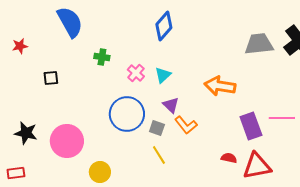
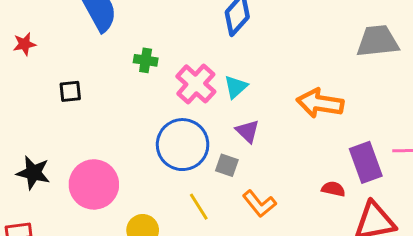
pink cross: (136, 73) -> (196, 84), size x1.5
orange L-shape: (186, 125) -> (259, 204), moved
yellow line: (159, 155) -> (199, 207), moved
red semicircle: (229, 158) -> (333, 189), moved

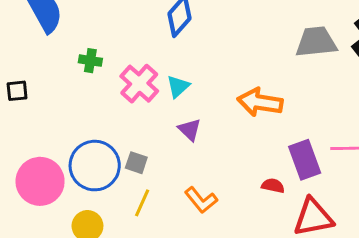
blue circle: (183, 145) -> (95, 166), moved
gray square: (227, 165) -> (136, 163), moved
yellow line: (199, 207) -> (142, 203), turned 56

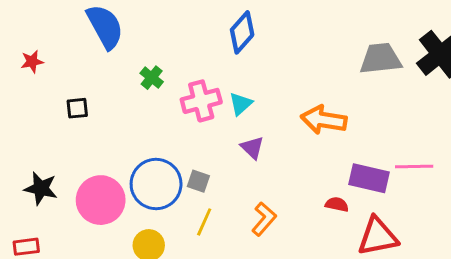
green cross: (90, 61) -> (152, 78), turned 30
pink cross: (139, 84) -> (201, 101), turned 33
purple rectangle: (305, 160) -> (369, 178), turned -57
orange L-shape: (201, 200) -> (264, 219), turned -100

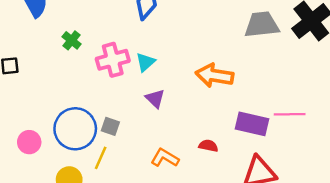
pink circle: (101, 200) -> (29, 142), size x0.6
red semicircle: (337, 204) -> (208, 146), moved
orange L-shape: (264, 219) -> (165, 158), turned -100
yellow line: (204, 222) -> (101, 158), moved

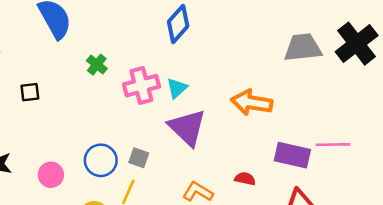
purple triangle: (155, 99) -> (187, 128), size x1.8
blue circle: (75, 129) -> (101, 160), size x0.7

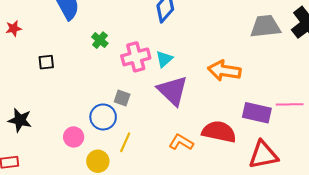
gray square: (139, 158) -> (122, 98), moved
pink circle: (51, 175) -> (74, 137), moved
red semicircle: (245, 179) -> (219, 132), size x2.0

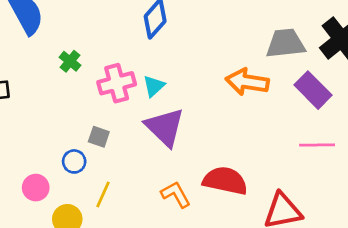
orange arrow: (224, 71) -> (247, 82), moved
purple rectangle: (257, 113) -> (313, 90), moved, turned 32
blue circle: (103, 117) -> (74, 161), size x0.7
orange L-shape: (181, 142) -> (176, 194), turned 30

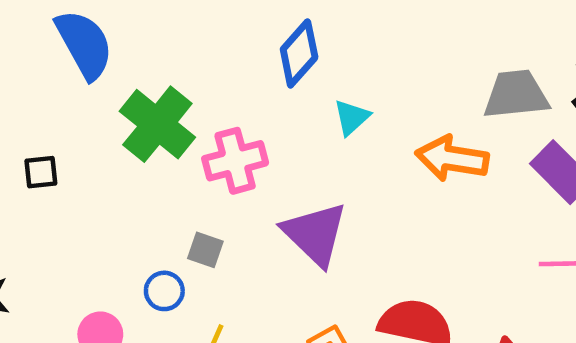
green cross: (70, 61) -> (157, 124), size x2.0
cyan triangle: (154, 86) -> (352, 117), moved

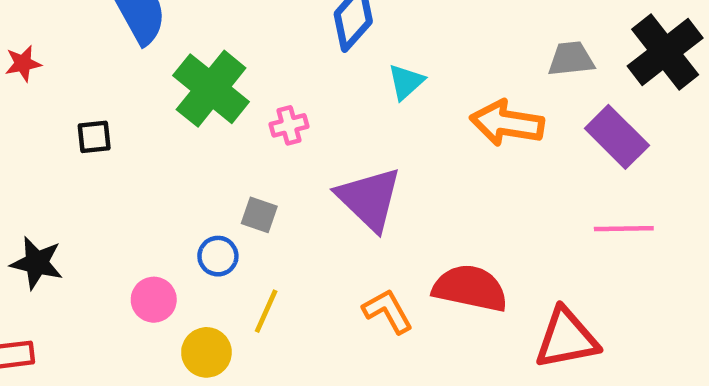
gray trapezoid: (516, 95) -> (571, 59), size x0.7
pink cross: (235, 161) -> (289, 125), size x0.6

